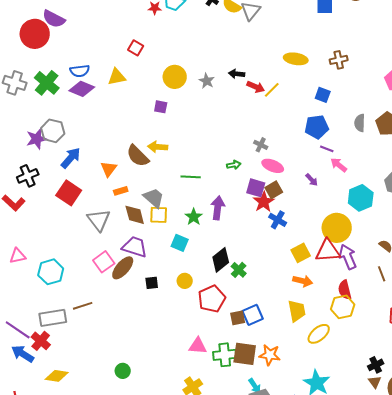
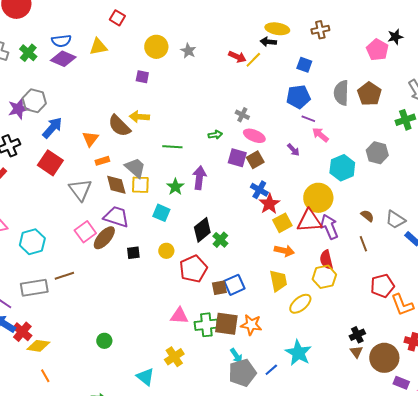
black arrow: (237, 74) -> (268, 42), moved
green cross: (47, 83) -> (28, 53), size x0.7
gray semicircle: (360, 123) -> (341, 93), size x1.4
red star: (264, 202) -> (269, 204), moved
red cross: (41, 341) -> (22, 332), moved

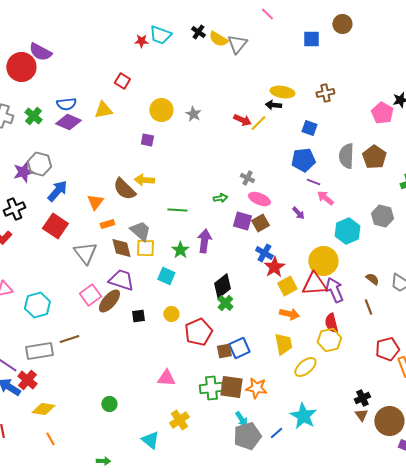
black diamond: (202, 230) -> (222, 286), moved
pink triangle: (179, 316) -> (166, 378), moved
red cross: (22, 332) -> (27, 380), moved

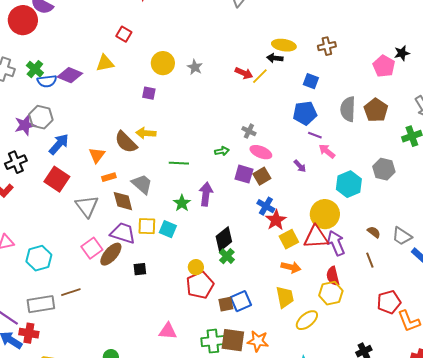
blue semicircle: (66, 104) -> (47, 81), moved
yellow square: (145, 248) -> (147, 226), moved
yellow circle: (171, 314) -> (196, 267), moved
red cross: (27, 380) -> (29, 333), turned -30

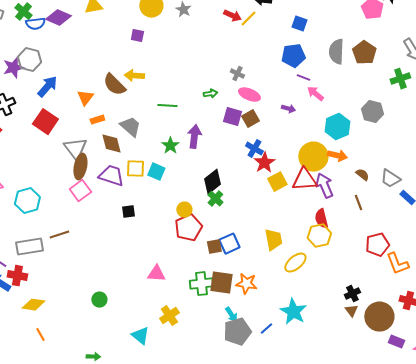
purple arrow: (300, 166) -> (288, 109), turned -32
brown ellipse: (111, 254) -> (80, 167), moved, turned -30
orange arrow: (291, 267) -> (337, 156), moved

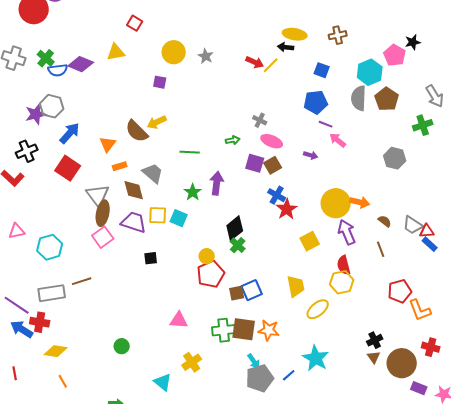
yellow arrow: (134, 76) -> (157, 122), turned -30
cyan hexagon: (337, 127) -> (370, 72), moved
red triangle: (304, 180) -> (427, 231), moved, size x0.6
yellow square: (277, 182) -> (310, 241), moved

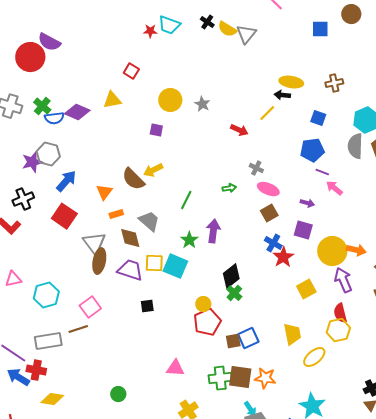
red arrow: (255, 62) -> (239, 130), moved
green line: (190, 152) -> (186, 200), turned -66
purple square: (255, 163) -> (303, 230), moved
cyan square: (179, 218) -> (175, 266), size x1.4
pink square: (103, 237) -> (90, 307), moved

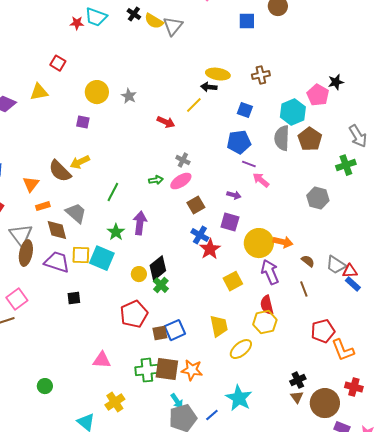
pink ellipse: (268, 189) -> (181, 181), moved, turned -55
yellow circle: (203, 304) -> (139, 274), moved

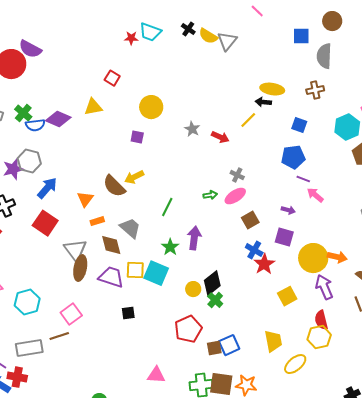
gray star: (129, 96) -> (192, 129), moved
gray semicircle: (282, 138) -> (324, 56), moved

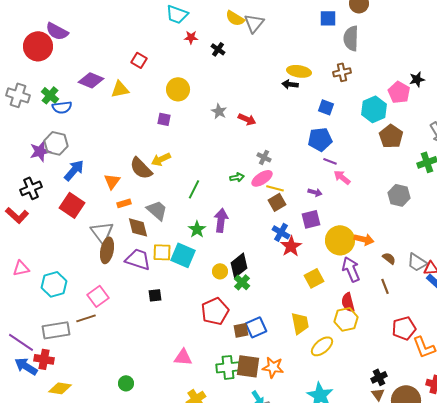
black cross: (188, 29) -> (218, 49), moved
red star: (131, 38) -> (191, 37), moved
purple diamond: (58, 119) -> (91, 80), moved
yellow line: (248, 120) -> (275, 188), moved, turned 60
purple square: (284, 237) -> (311, 219), turned -30

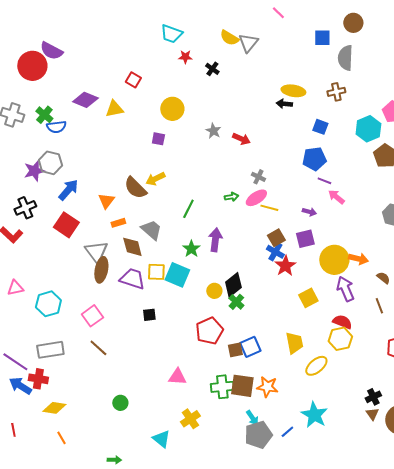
brown square: (277, 202) -> (276, 238), moved
red semicircle: (348, 302) -> (342, 322), turned 126
brown line: (86, 318) -> (98, 348), moved, turned 60

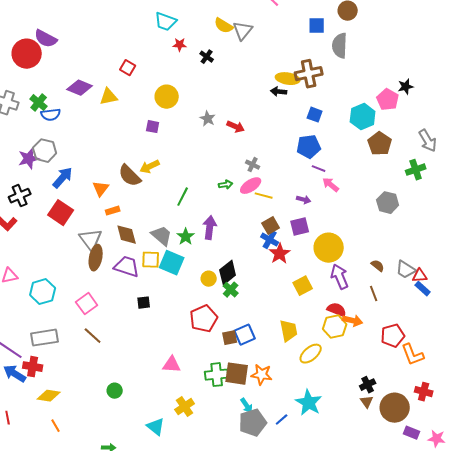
brown cross: (336, 92) -> (309, 74), moved, size x1.5
gray trapezoid: (151, 230) -> (162, 236), moved
orange arrow: (358, 259) -> (353, 321), moved

